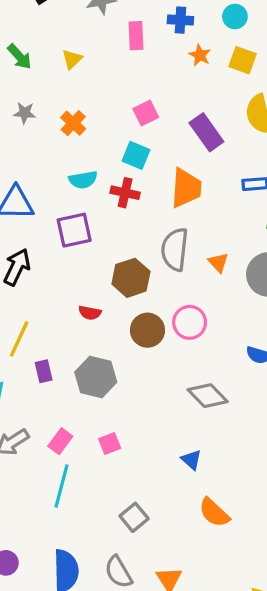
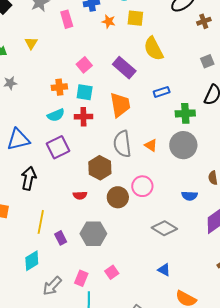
orange cross: (73, 123) -> (59, 87), moved, turned -35

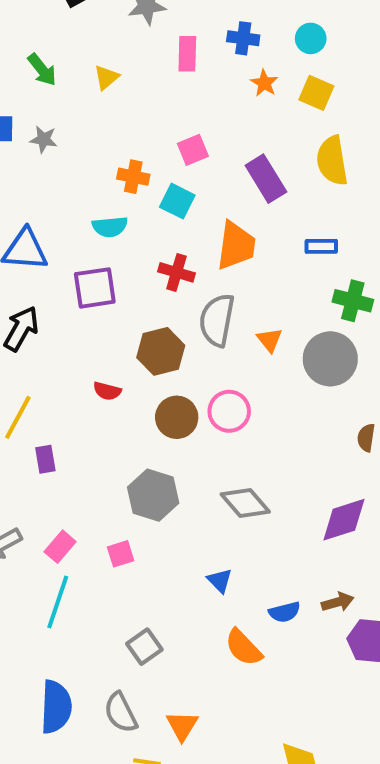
red cross: (83, 117) -> (176, 272), moved
blue semicircle: (189, 196) -> (284, 612), moved, turned -35
gray hexagon: (93, 234) -> (153, 495), moved

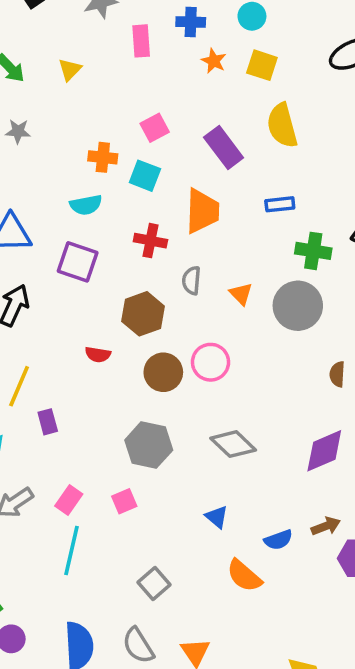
purple square: (95, 288) -> (78, 262), turned 33
gray semicircle: (217, 320) -> (191, 280), size x0.6

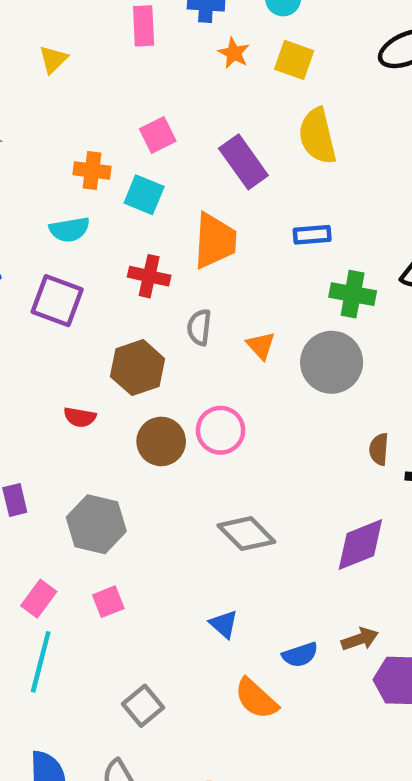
gray hexagon: (149, 445) -> (96, 524), moved

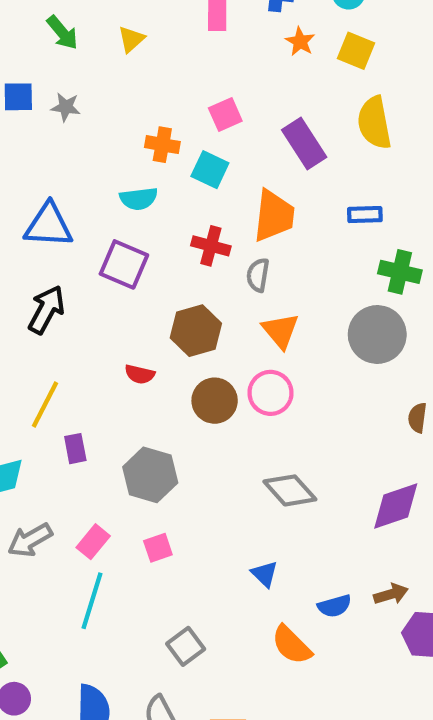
gray semicircle: (199, 327) -> (258, 275), moved
orange triangle: (261, 346) -> (280, 331), moved, size x1.4

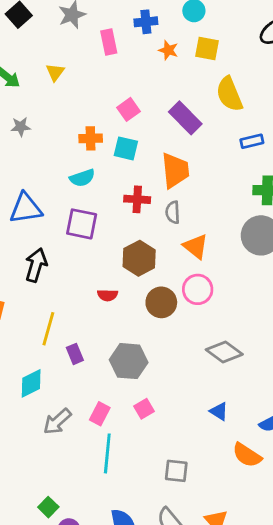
blue rectangle: (365, 215) -> (252, 141), moved
gray square: (186, 646) -> (176, 471), turned -35

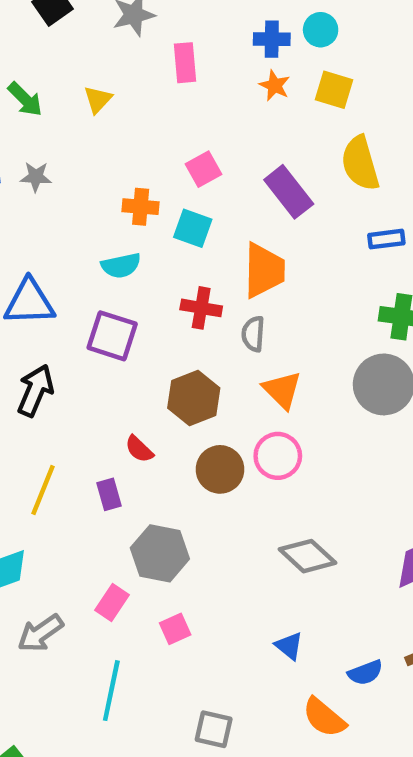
blue cross: (146, 22) -> (272, 39), moved
red semicircle: (108, 295) -> (139, 449), turned 36
purple rectangle: (75, 354) -> (109, 494), moved
pink rectangle: (100, 414) -> (112, 602), moved

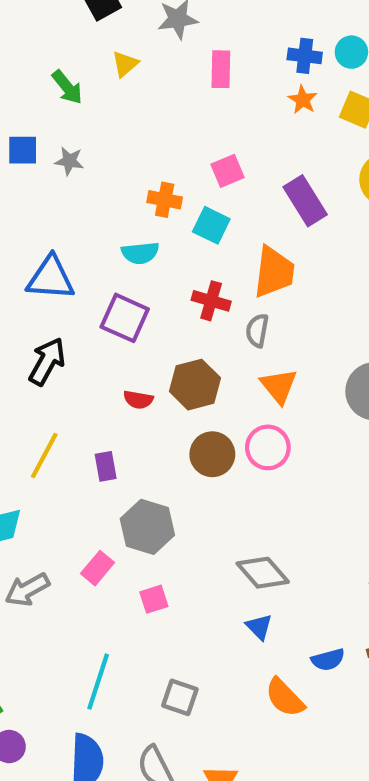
yellow triangle: (98, 99) -> (125, 64), moved
red semicircle: (139, 449) -> (138, 400), moved, turned -40
gray diamond: (308, 556) -> (263, 573), moved
cyan line: (111, 691) -> (98, 682), moved

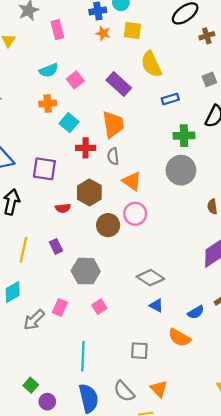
cyan square: (211, 225) -> (69, 123), moved, turned 30
cyan semicircle: (140, 253) -> (49, 70), moved
pink rectangle: (97, 568) -> (60, 308), moved
gray square: (180, 697) -> (139, 351), moved

